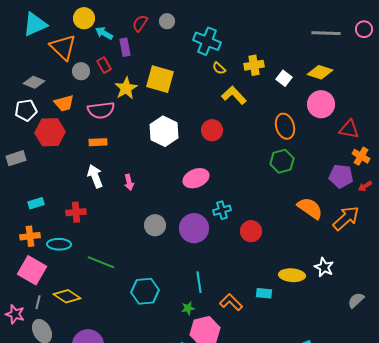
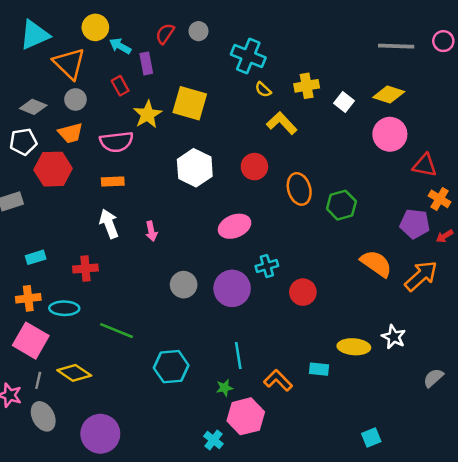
gray circle: (81, 71) -> (75, 99), moved
orange ellipse: (285, 126) -> (299, 189), moved

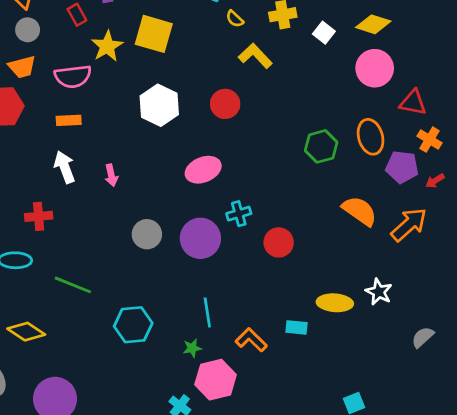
orange ellipse: (299, 189) -> (371, 137), moved

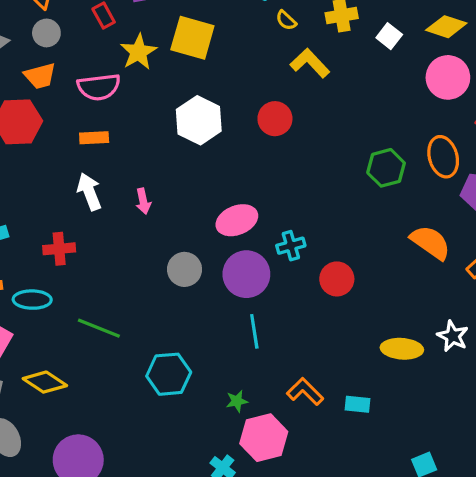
pink ellipse: (203, 170) -> (237, 220), moved
cyan line: (207, 312) -> (254, 331), moved
cyan rectangle: (296, 327) -> (357, 404), moved

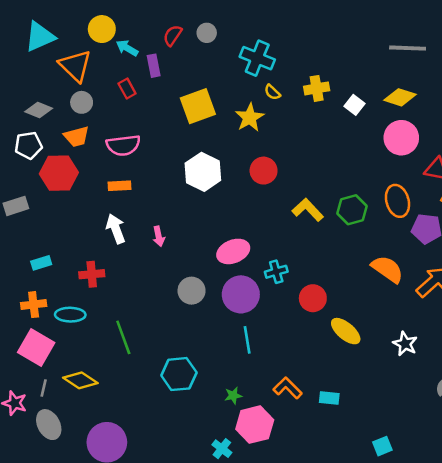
yellow square: (192, 38) -> (198, 106), turned -36
yellow star: (138, 52) -> (250, 118), moved
yellow L-shape: (310, 63) -> (308, 210), moved
green line: (99, 328) -> (123, 337), turned 48
yellow ellipse: (402, 349) -> (346, 331), moved, turned 36

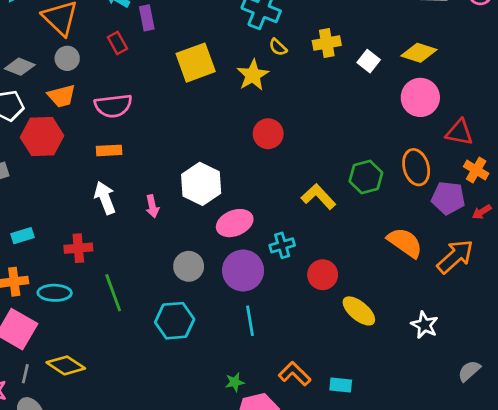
white hexagon: (203, 172) -> (201, 184), moved
yellow L-shape: (308, 210) -> (318, 197), moved
green line: (123, 337) -> (113, 293), moved
cyan hexagon: (179, 374) -> (175, 321), moved

